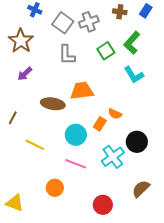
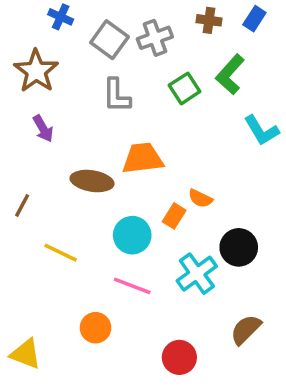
purple arrow: (25, 74) -> (43, 129), turned -77
cyan L-shape: (134, 75) -> (261, 130), moved

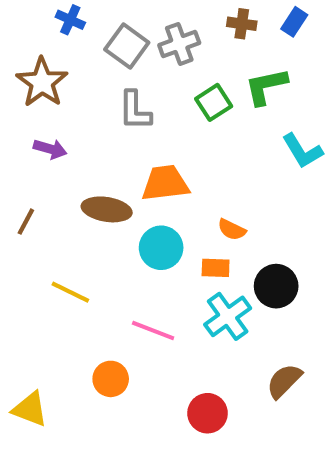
green L-shape: (230, 74) -> (266, 86), turned 36
purple arrow: (43, 129) -> (50, 149), turned -44
brown line: (22, 205) -> (26, 222), moved
orange rectangle: (174, 216) -> (216, 268), moved, turned 60
cyan circle: (132, 235) -> (161, 248), moved

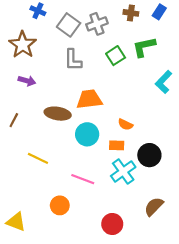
cyan L-shape: (302, 151) -> (164, 82), turned 75

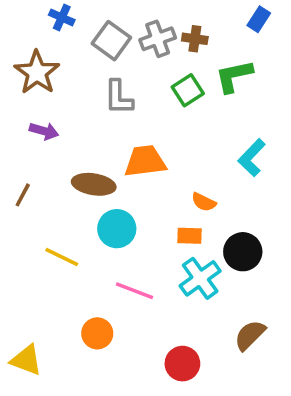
brown cross: (131, 13) -> (195, 39), moved
cyan L-shape: (164, 82) -> (252, 158), moved
cyan circle: (87, 134) -> (117, 229), moved

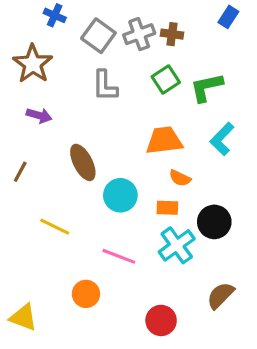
green L-shape: (234, 76) -> (206, 87), moved
orange trapezoid: (145, 161) -> (164, 141), moved
brown ellipse: (94, 184) -> (83, 162), turned 54
cyan circle: (117, 229) -> (120, 195), moved

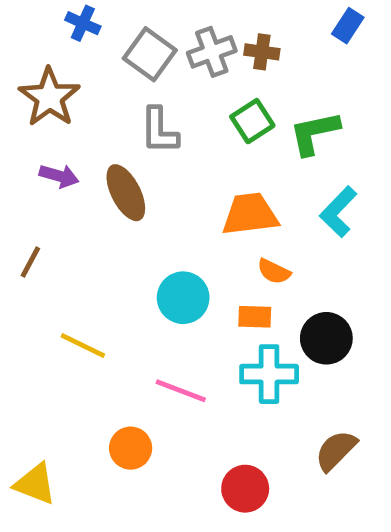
brown ellipse: (83, 162) -> (126, 193), moved
cyan cross: (177, 245) -> (269, 374), turned 36

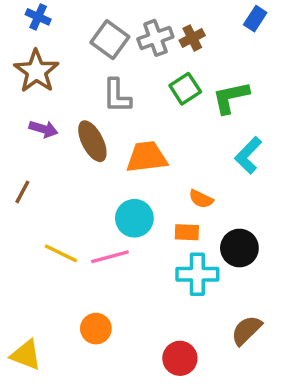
blue cross: (83, 23) -> (38, 17), moved
brown cross: (262, 52) -> (192, 38), turned -35
orange trapezoid: (250, 214) -> (147, 157), moved
pink line: (181, 391) -> (110, 257), moved, turned -36

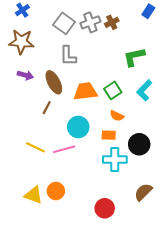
blue cross: (38, 17) -> (22, 10), turned 32
brown star: (36, 71) -> (21, 42), turned -30
green square: (185, 89) -> (113, 90), moved
brown line: (22, 192) -> (47, 108), moved
yellow triangle: (26, 355) -> (34, 195), moved

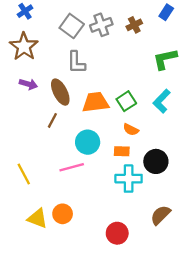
brown cross: (112, 22) -> (134, 25), moved
brown star: (21, 42) -> (24, 46), turned 30
green L-shape: (134, 57) -> (165, 59), moved
yellow line: (36, 147) -> (24, 174), moved, turned 36

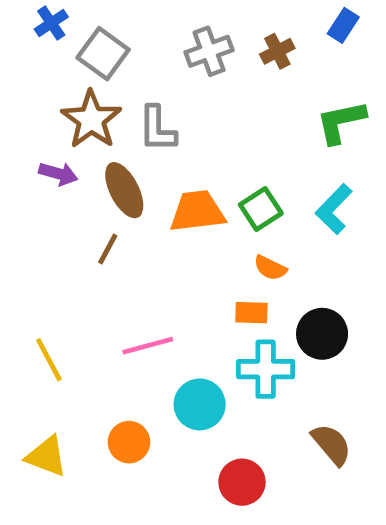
gray square: (72, 26) -> (103, 54), moved
brown star: (24, 46) -> (91, 120), moved
cyan circle: (88, 142) -> (200, 404), moved
brown semicircle: (160, 215) -> (331, 444), turned 95
yellow triangle: (37, 218) -> (47, 456), moved

